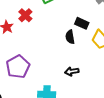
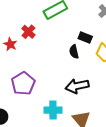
black arrow: (72, 71) -> (77, 86), size x1.6

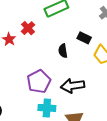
black semicircle: (74, 52) -> (63, 51), moved
purple pentagon: (23, 83) -> (39, 81), moved

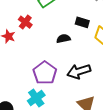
black semicircle: (63, 51) -> (63, 39), turned 96
cyan cross: (47, 108) -> (36, 98), moved, turned -30

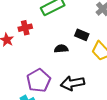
red cross: (25, 22) -> (25, 28), turned 32

